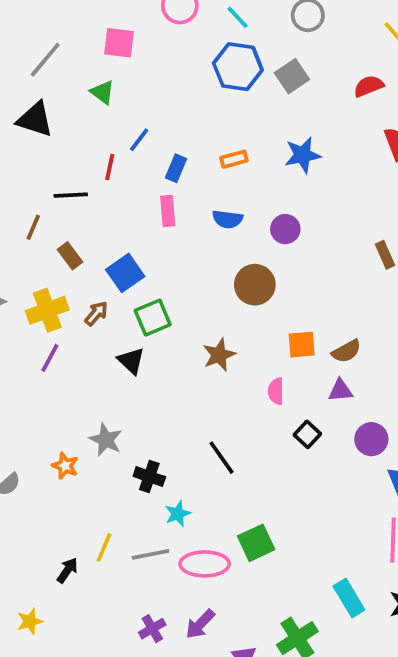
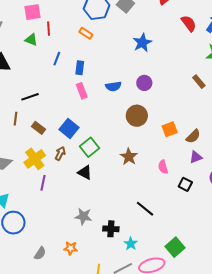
orange rectangle: (234, 159) -> (86, 33), moved, turned 64
red line: (110, 167) -> (49, 29), moved
orange square: (302, 345) -> (170, 129), moved
orange star: (65, 466) -> (71, 248), moved

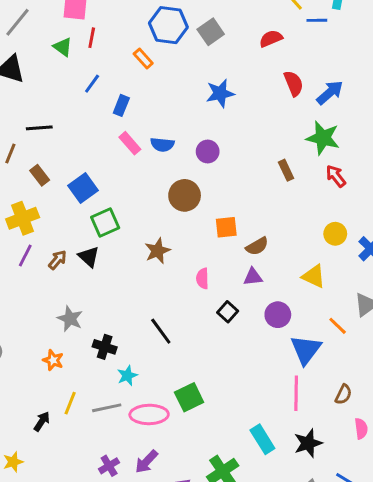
pink rectangle: (82, 91) -> (130, 143), moved, turned -35
brown arrow: (60, 153) -> (57, 260), moved
orange star: (71, 248) -> (53, 360), moved

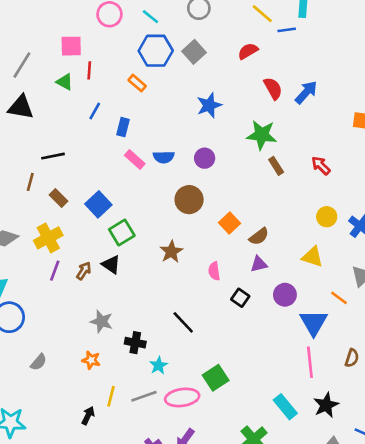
green star: (323, 138) -> (262, 135), moved
orange square: (226, 227) -> (229, 223), turned -30

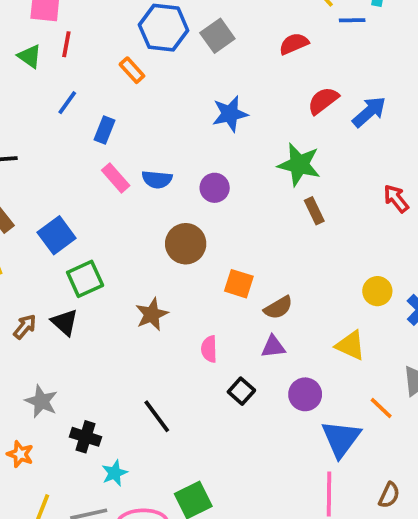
red semicircle: (273, 88) -> (323, 101), turned -105
red arrow: (321, 166) -> (396, 199), moved
orange square: (229, 223) -> (239, 284), turned -36

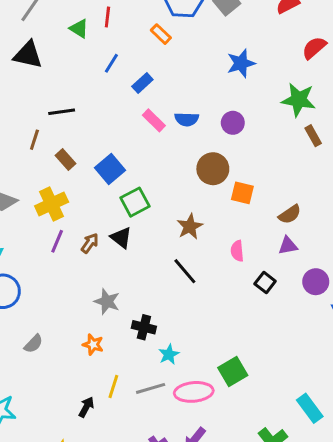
blue rectangle: (105, 130) -> (142, 83), turned 30
orange square: (239, 284) -> (242, 193), moved
black line: (157, 416) -> (185, 271), moved

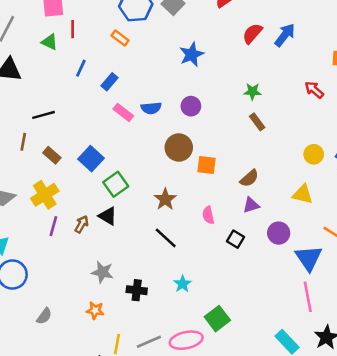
green star: (299, 100) -> (252, 91), moved, size x0.6
brown rectangle: (313, 136) -> (257, 122), moved
cyan star: (169, 354) -> (182, 284), moved

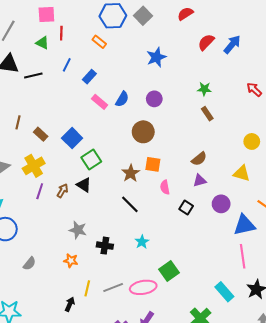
blue semicircle: (151, 108) -> (122, 99), turned -56
black line: (44, 115) -> (33, 76), moved
orange square: (207, 165) -> (153, 164), moved
blue triangle: (309, 258) -> (244, 225), turned 50

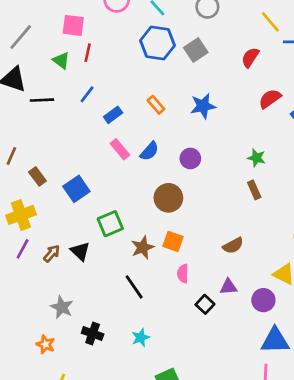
red semicircle: (185, 14) -> (250, 57), turned -35
orange rectangle: (99, 42) -> (156, 105), moved
green square: (91, 159) -> (110, 224), moved
purple triangle: (200, 181) -> (229, 287), moved
purple circle: (221, 204) -> (263, 300), moved

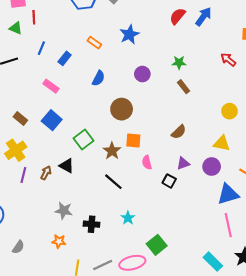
pink rectangle: (120, 149) -> (51, 86), moved
purple circle: (190, 159) -> (142, 74), moved

